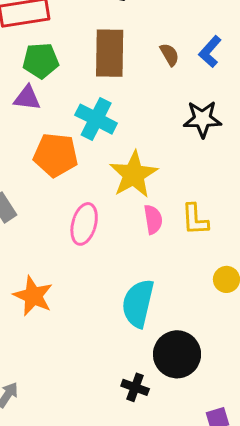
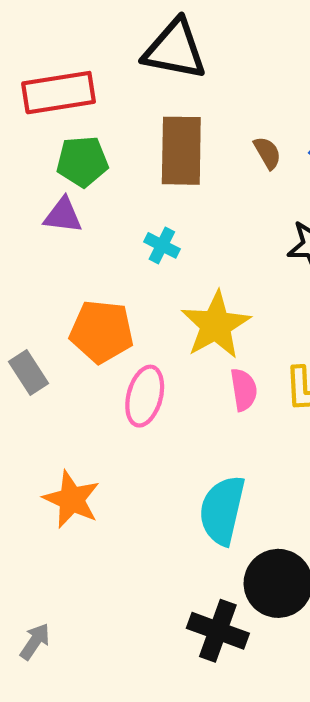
cyan cross: (96, 119) -> (162, 245), size x0.6
orange pentagon: (56, 155) -> (102, 332), moved
black cross: (135, 387) -> (218, 631), size x1.5

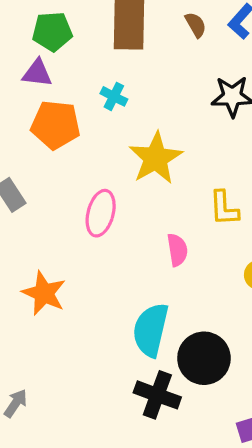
orange pentagon: (102, 332) -> (56, 125), moved
pink semicircle: (244, 390) -> (177, 250), moved
cyan semicircle: (222, 510) -> (151, 330), moved

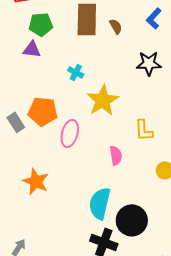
brown semicircle: (196, 25) -> (116, 26), moved
cyan cross: (114, 96) -> (76, 72), moved
orange pentagon: (56, 125) -> (43, 111), moved

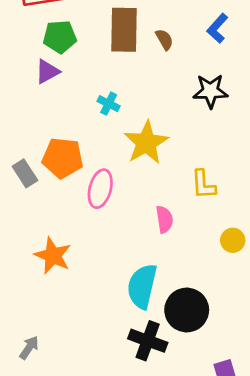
purple triangle: (32, 49) -> (47, 72), turned -36

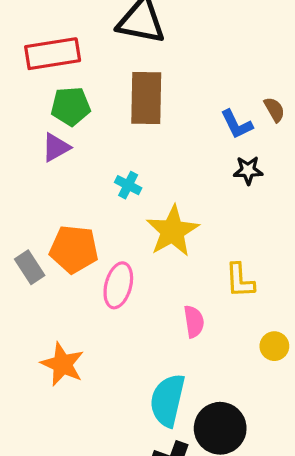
blue L-shape: (217, 28) -> (237, 124), moved, turned -68
brown semicircle: (164, 39) -> (274, 110), moved
black star: (210, 91) -> (248, 170), size x0.7

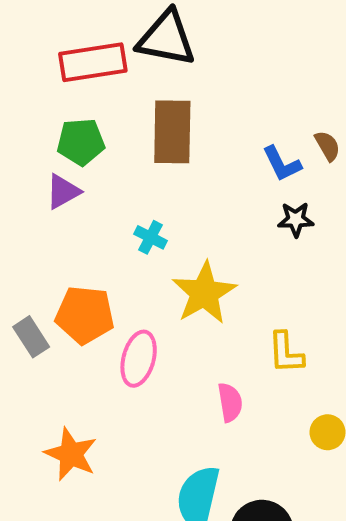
red rectangle: (53, 54) -> (93, 62), moved

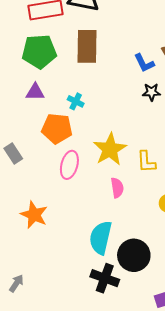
green pentagon: (81, 142) -> (39, 52), size x1.4
purple triangle: (63, 192) -> (35, 92), moved, turned 30
yellow star: (204, 293) -> (110, 149), moved
orange pentagon: (85, 315) -> (57, 128), moved

